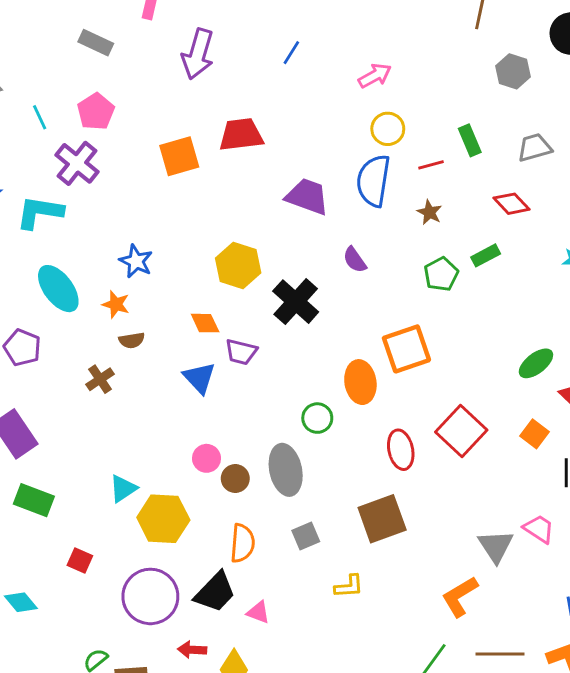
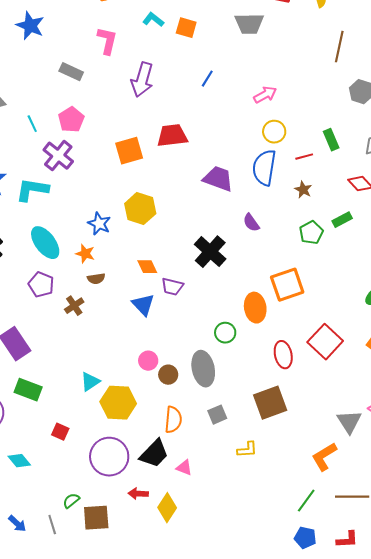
yellow hexagon: (238, 266) -> (140, 209), moved
purple pentagon: (22, 348) -> (41, 285), moved

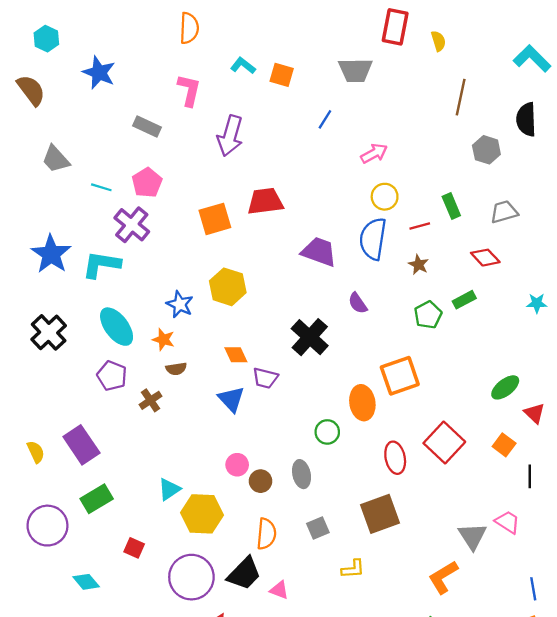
blue line: (207, 79) -> (325, 119), moved
cyan line: (32, 124) -> (101, 187), turned -48
gray ellipse: (203, 369) -> (302, 474), size x0.7
green rectangle: (28, 390) -> (97, 499), turned -52

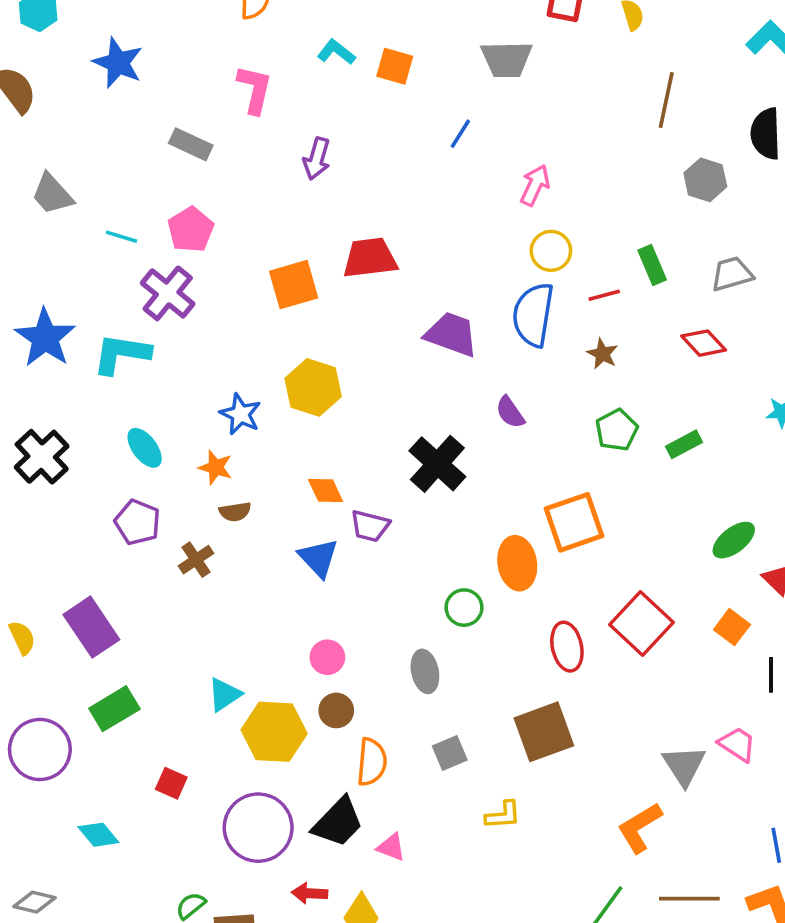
purple arrow: (230, 136) -> (317, 159), size x0.7
pink arrow: (374, 153) -> (535, 185), turned -36
green rectangle: (464, 300) -> (684, 444), moved
cyan ellipse: (117, 327) -> (145, 448), size x0.7
brown circle: (261, 481) -> (336, 710), moved

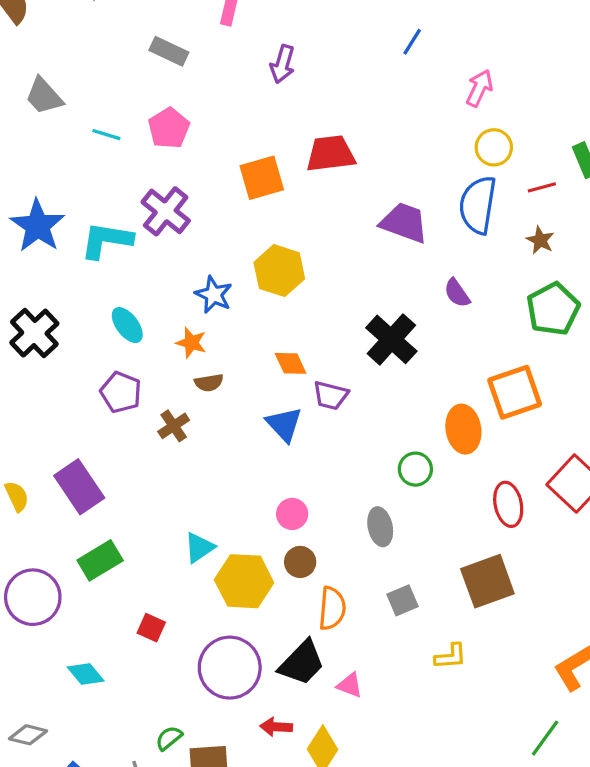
purple cross: (168, 293) -> (166, 211), moved
green pentagon: (617, 430) -> (553, 309), size x1.4

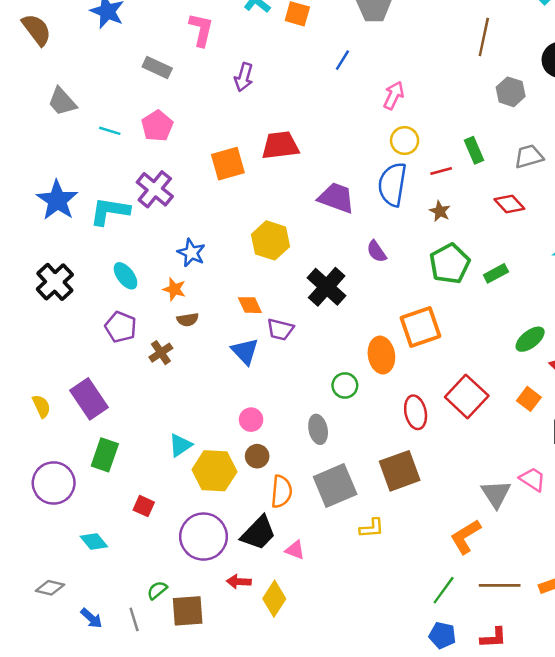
yellow hexagon: (279, 271) -> (271, 240), moved
green rectangle: (100, 560) -> (105, 455), turned -40
gray square: (403, 600) -> (335, 485), size x1.8

